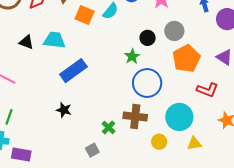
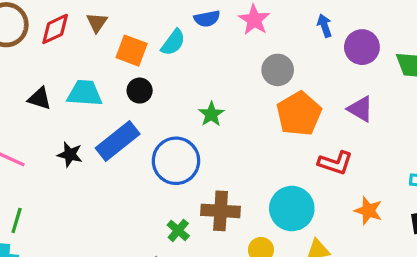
black circle: (148, 38) -> (140, 91), moved
blue circle: (147, 83) -> (176, 161), moved
black star: (64, 110) -> (70, 155), moved

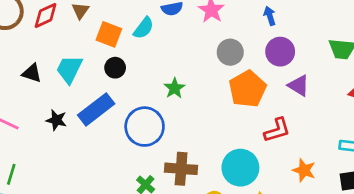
purple circle: (362, 47) -> (280, 52), moved
cyan trapezoid: (85, 93) -> (69, 69), turned -68
red L-shape: (335, 163) -> (277, 130), turned -36

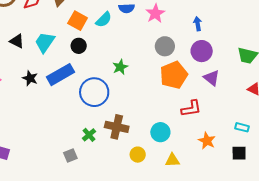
cyan circle: (240, 168) -> (160, 132), size x0.7

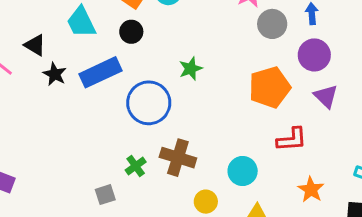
black triangle: (17, 41) -> (35, 45), moved
cyan trapezoid: (45, 42) -> (81, 22), turned -65
gray circle: (165, 46) -> (272, 24), moved

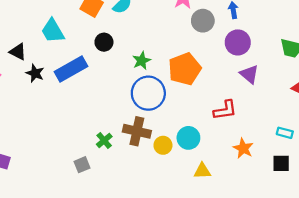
black circle: (131, 32) -> (104, 42), moved
orange pentagon: (270, 87) -> (185, 69), moved
blue circle: (149, 103) -> (148, 93), moved
yellow circle: (206, 202) -> (163, 145), moved

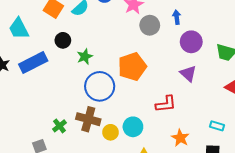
purple circle: (238, 42) -> (191, 42), moved
green star: (142, 61) -> (85, 57), moved

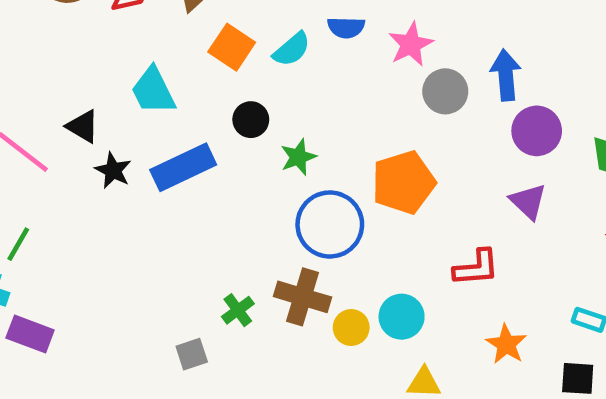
blue arrow: (177, 17) -> (506, 75), size x1.5

